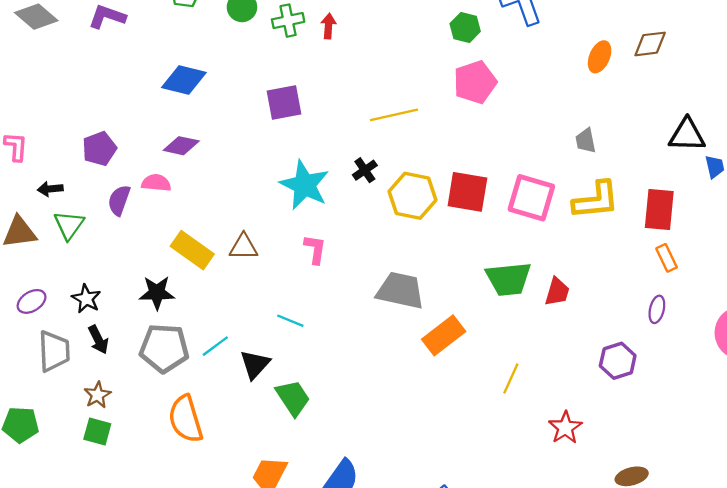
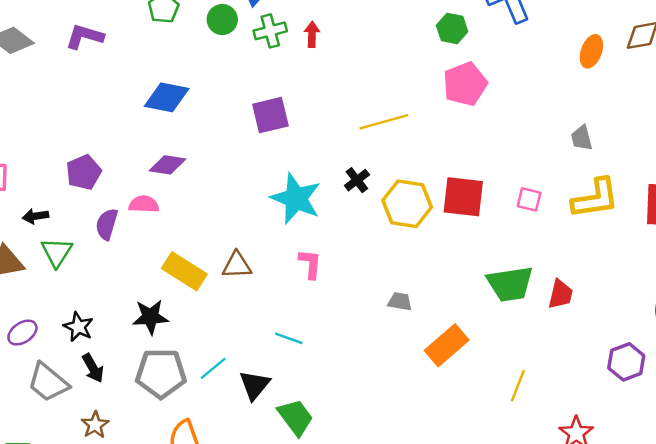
pink square: (531, 198) -> (529, 199), size x0.5
gray trapezoid: (400, 291) -> (400, 302), size x0.5
gray trapezoid: (54, 351) -> (48, 382), turned 135

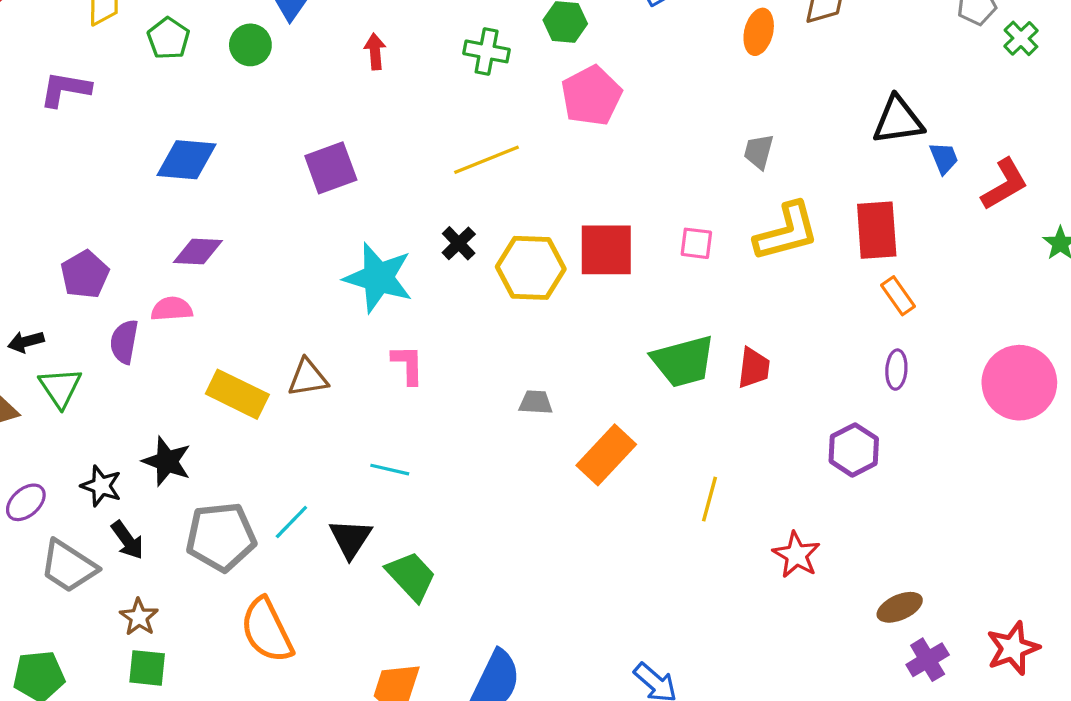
green cross: (270, 31) -> (487, 51), moved, turned 32
gray trapezoid: (582, 138) -> (759, 151), turned 36
black star: (150, 317) -> (167, 461), moved, turned 30

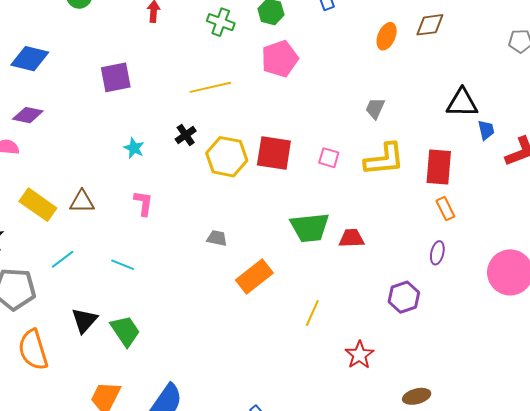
cyan star: (378, 278) -> (134, 148), size x0.5
red trapezoid: (754, 368) -> (352, 238), turned -108
cyan line: (291, 522) -> (63, 259), moved
black triangle: (350, 538) -> (84, 320), moved

